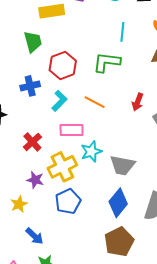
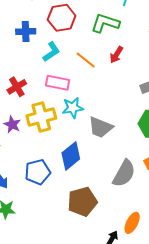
red arrow: (138, 102) -> (116, 55), moved
blue pentagon: (68, 201) -> (38, 172), moved
blue diamond: (118, 203) -> (71, 156), moved

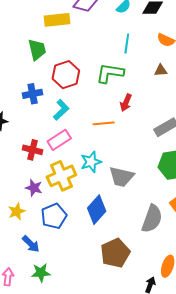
orange line: (86, 60) -> (104, 123), moved, turned -35
pink rectangle: (58, 83) -> (59, 140), moved, turned -35
red cross: (17, 87) -> (33, 150), turned -36
blue pentagon: (38, 172) -> (54, 216), moved

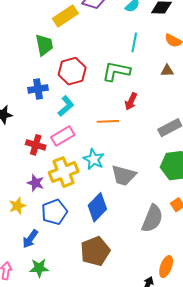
yellow rectangle: (57, 20) -> (65, 16), turned -30
cyan star: (91, 162) -> (94, 159), turned -30
blue arrow: (31, 244) -> (30, 239), turned 78
brown pentagon: (115, 253) -> (95, 251), moved

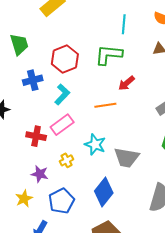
green trapezoid: (44, 45) -> (19, 44), moved
red arrow: (131, 101) -> (126, 83), turned 30
yellow cross: (64, 172) -> (67, 160), size x0.5

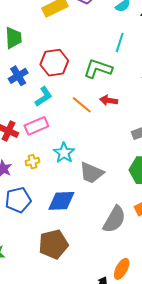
blue cross: (33, 80) -> (18, 76), turned -30
red arrow: (126, 83) -> (109, 100), turned 36
orange line: (105, 105) -> (82, 105), moved, turned 35
blue diamond: (104, 192) -> (61, 201), turned 36

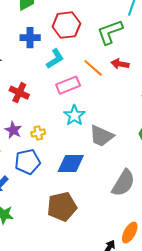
green L-shape: (98, 69) -> (110, 32), turned -40
blue cross: (18, 76) -> (30, 38), turned 30
pink rectangle: (36, 126) -> (68, 85), moved
yellow cross: (33, 162) -> (38, 133), moved

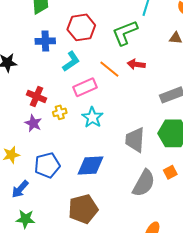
purple star: (13, 130) -> (33, 123), moved
yellow cross: (38, 133) -> (60, 112), moved
gray trapezoid: (101, 136) -> (135, 140), moved, turned 72

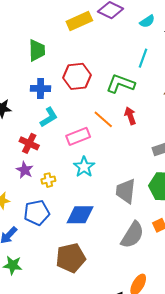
green L-shape: (125, 33) -> (120, 84), turned 40
cyan L-shape: (71, 61) -> (49, 117), moved
red arrow: (136, 64) -> (130, 116), turned 60
yellow cross: (60, 112) -> (48, 180), moved

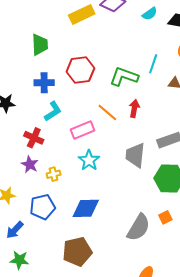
cyan line: (143, 58) -> (153, 64), moved
red arrow: (130, 116) -> (134, 108), turned 30
gray trapezoid: (126, 191) -> (135, 155), moved

